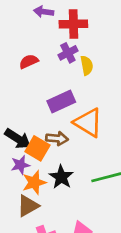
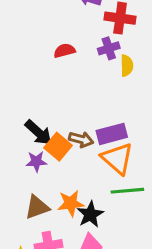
purple rectangle: (61, 101) -> (112, 134), moved
orange triangle: (88, 123) -> (117, 158), moved
black star: (61, 177) -> (90, 214), moved
orange star: (34, 182) -> (71, 203), moved

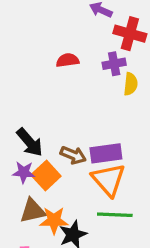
orange square: (58, 147) -> (46, 175), moved
brown triangle: (37, 207) -> (33, 211), moved

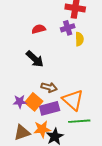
black arrow: (30, 142) -> (35, 59), moved
purple rectangle: (106, 153) -> (50, 108), moved
brown triangle: (33, 211) -> (22, 133), moved

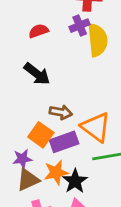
yellow semicircle: (79, 39) -> (98, 40), size x1.6
purple star: (20, 102) -> (22, 159), moved

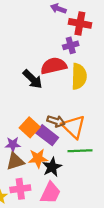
red semicircle: (39, 31) -> (54, 66), moved, size x1.6
yellow semicircle: (98, 40) -> (79, 76), moved
brown arrow: (61, 112) -> (56, 121), moved
purple rectangle: (64, 142) -> (47, 135), turned 50

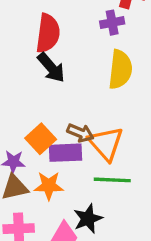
red semicircle: (54, 66) -> (48, 33), moved, turned 105
purple rectangle: (47, 135) -> (66, 153), turned -45
black star: (52, 167) -> (88, 219), moved

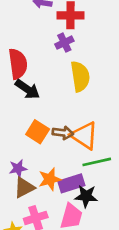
orange square: (41, 139) -> (38, 132), moved
purple rectangle: (66, 153) -> (71, 183), moved
black star: (88, 219) -> (86, 196), turned -30

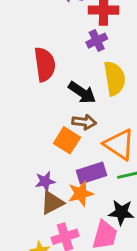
black arrow: (27, 89) -> (82, 93), moved
brown arrow: (63, 133) -> (84, 122), moved
purple rectangle: (71, 183) -> (92, 173), moved

